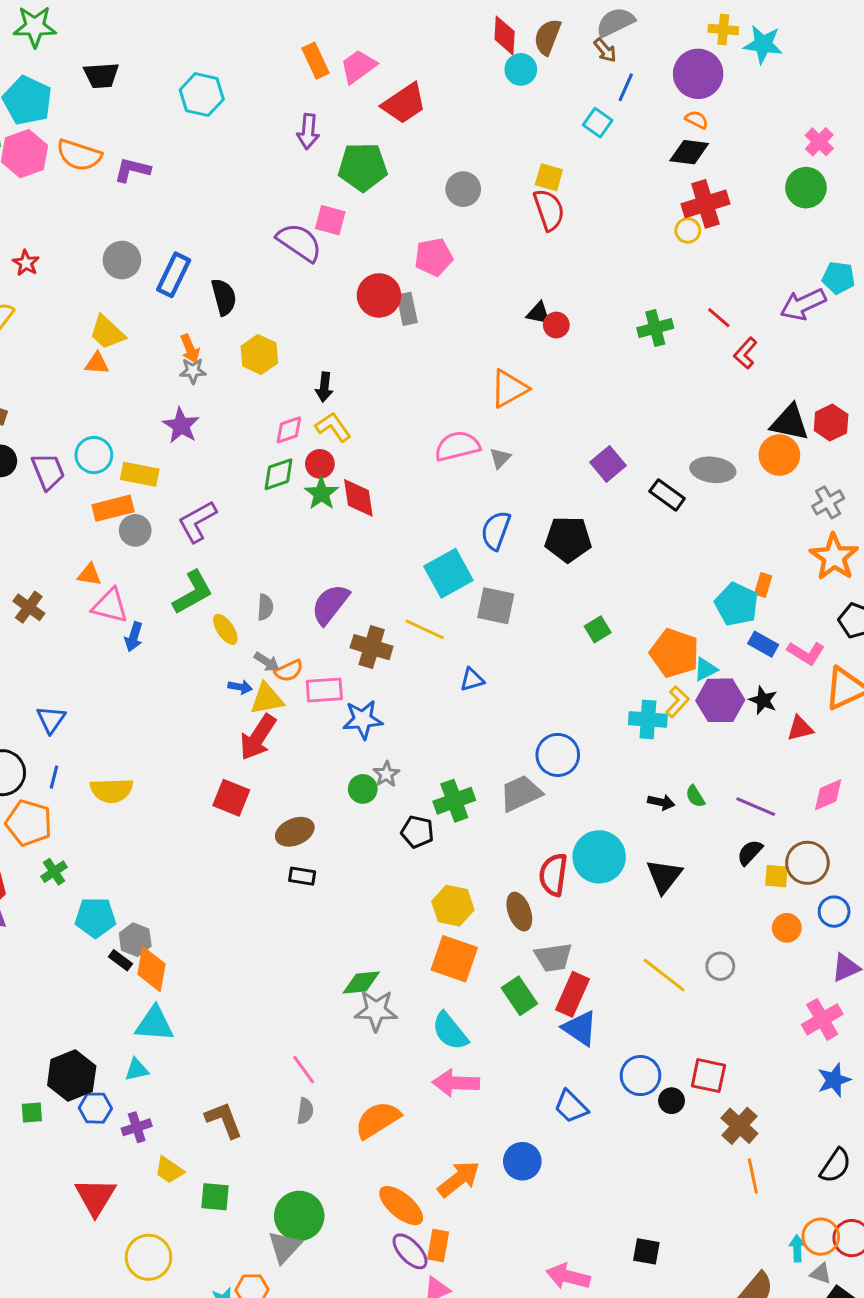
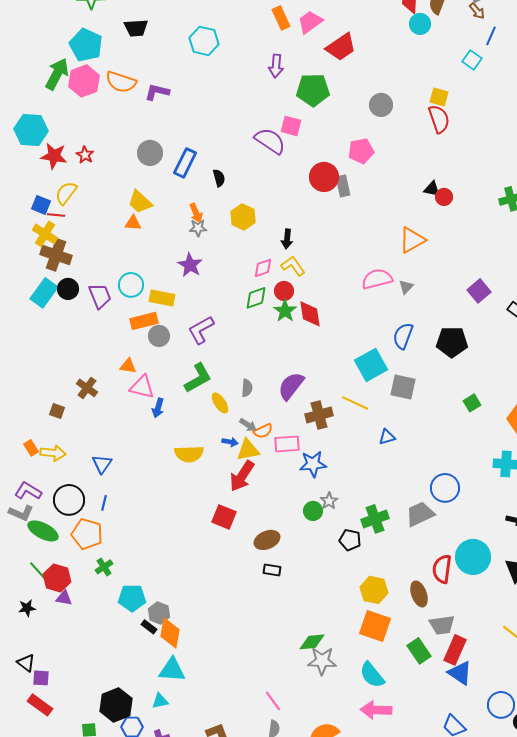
black semicircle: (224, 297) -> (219, 178), size x0.7
brown cross: (372, 647) -> (319, 415), turned -32
yellow semicircle: (112, 790) -> (189, 454), moved

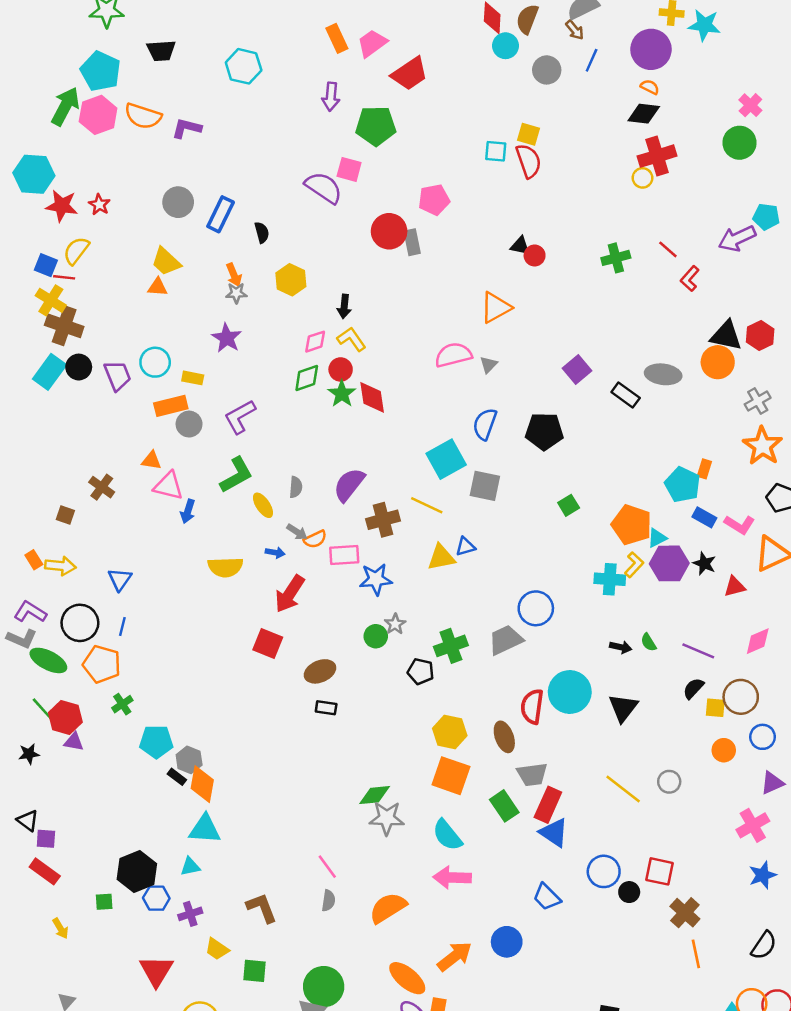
cyan square: (472, 60) -> (496, 151), moved, turned -30
gray circle: (381, 105) -> (547, 70), moved
yellow rectangle: (162, 298) -> (193, 378), size x0.7
yellow triangle: (248, 450) -> (441, 557), moved

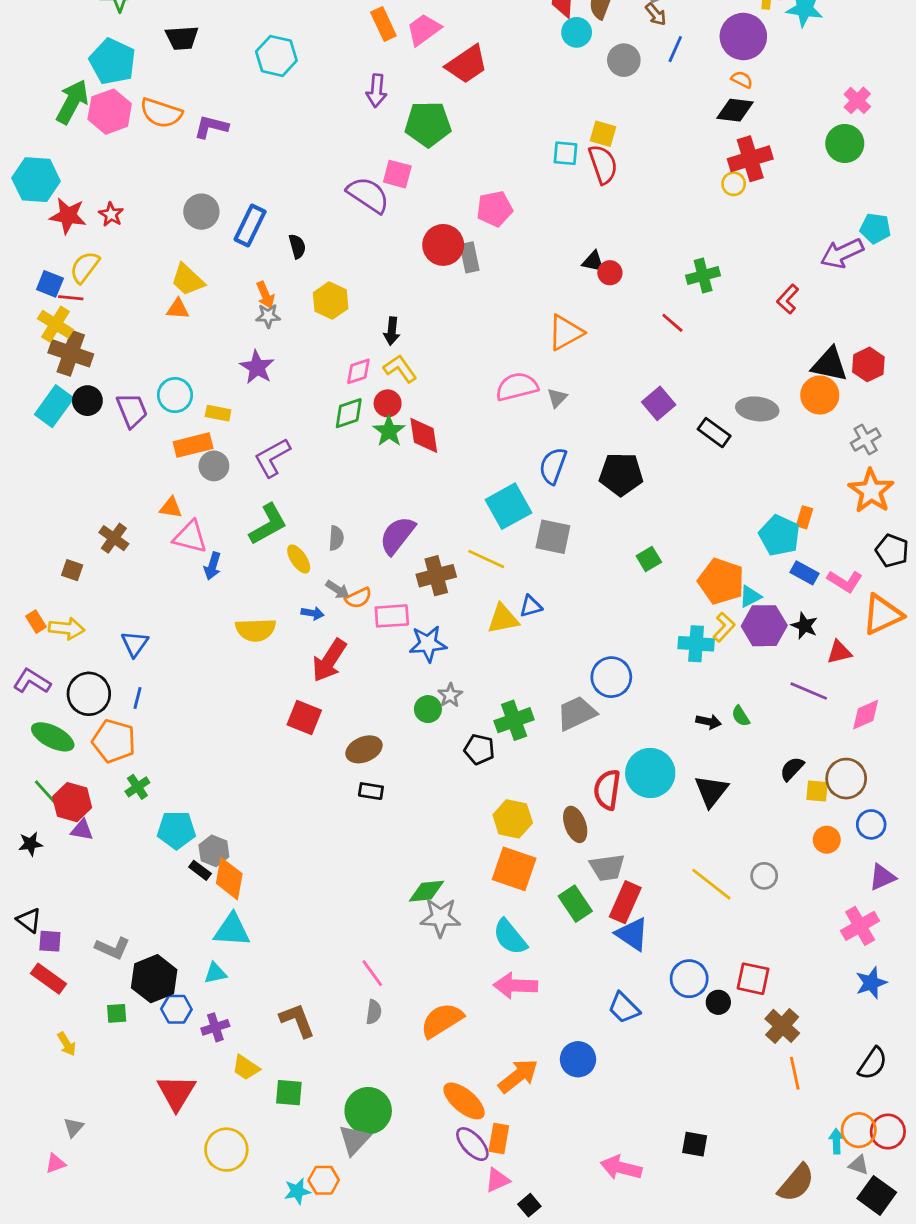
red line: (668, 249) -> (672, 323), moved
gray L-shape: (22, 639) -> (112, 948), moved
purple line: (698, 651) -> (809, 691), moved

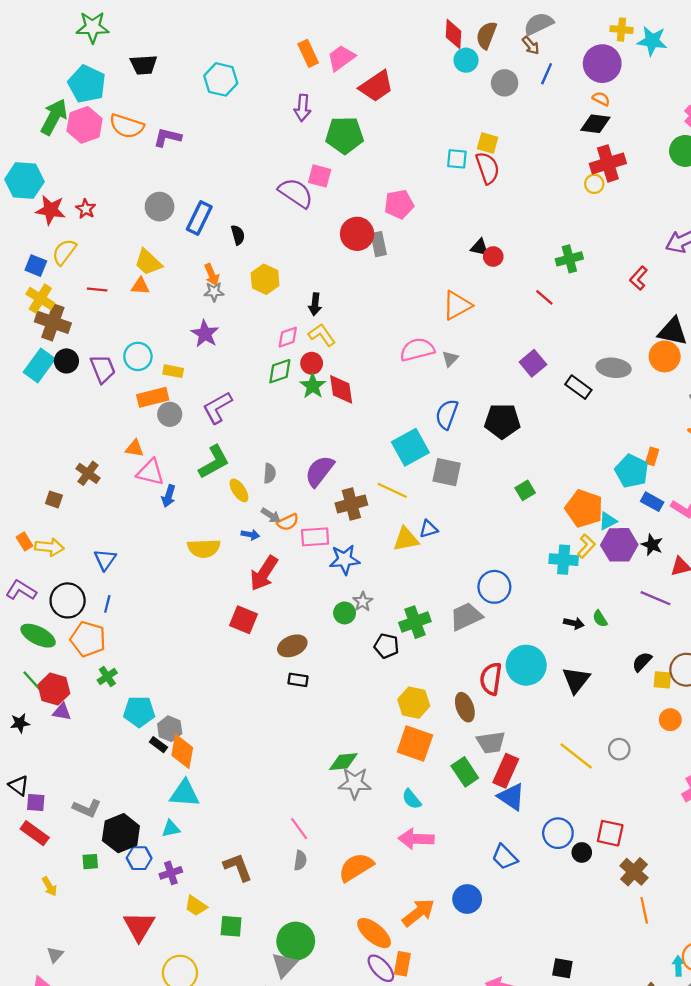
red line: (71, 298) -> (97, 289), moved
cyan semicircle: (510, 937) -> (412, 799), size x0.7

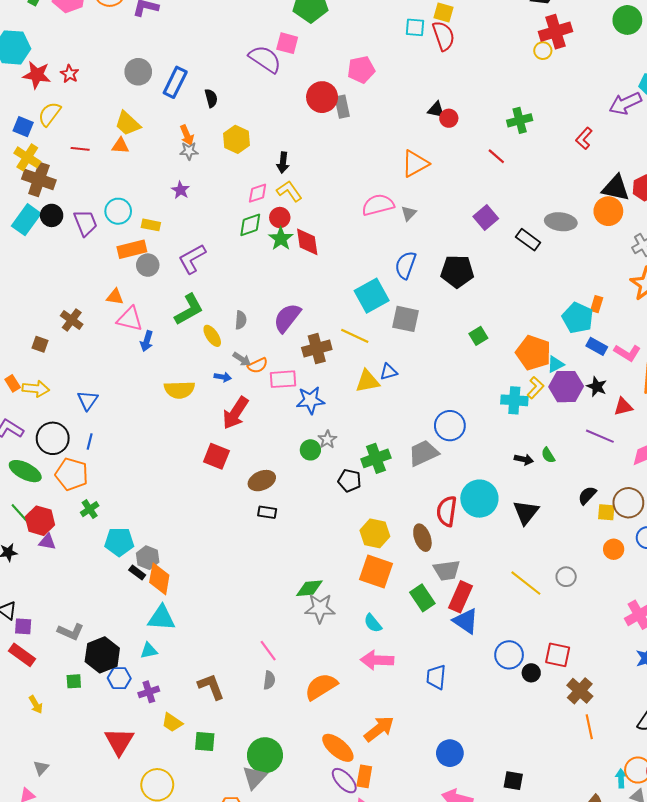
purple star: (205, 334) -> (180, 190), size x0.7
blue trapezoid: (505, 857) -> (436, 677), moved, turned 50
blue circle: (467, 899) -> (450, 753), moved

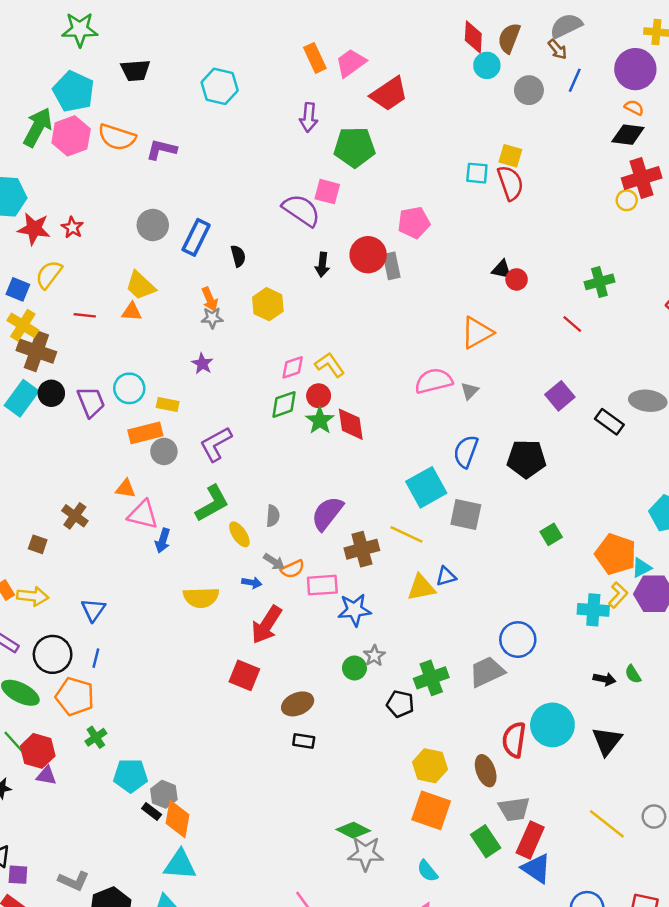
black arrow: (283, 163) -> (322, 265), moved
green diamond: (309, 588) -> (353, 830), turned 32

